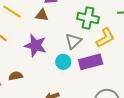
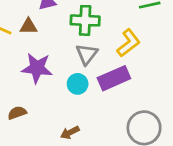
brown triangle: (42, 15) -> (29, 26), moved
green cross: (88, 18) -> (85, 20), moved

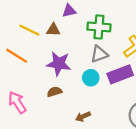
gray triangle: (87, 54) -> (99, 54), turned 30
brown semicircle: (17, 113) -> (54, 92), moved

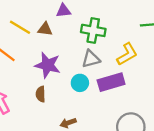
brown semicircle: (54, 92) -> (41, 94), turned -80

